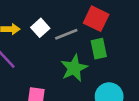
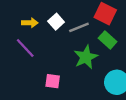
green rectangle: (99, 49) -> (108, 40), turned -36

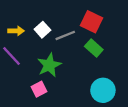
green star: (86, 57) -> (49, 65), moved
pink square: (53, 81) -> (39, 89), turned -35

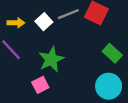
gray line: (65, 35) -> (68, 14), moved
green rectangle: (94, 48) -> (112, 53), moved

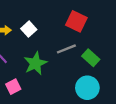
gray line: (68, 14) -> (66, 49), moved
pink square: (40, 85) -> (13, 87), moved

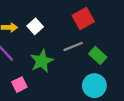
red square: (76, 21) -> (83, 18), turned 35

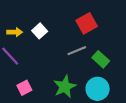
green star: (42, 61) -> (65, 87), moved

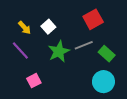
yellow arrow: (15, 32) -> (25, 28), turned 48
green star: (65, 87) -> (59, 51), moved

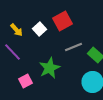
red square: (93, 19) -> (62, 21), moved
green star: (59, 51) -> (50, 68), moved

